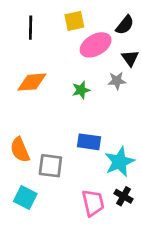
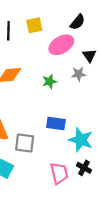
yellow square: (74, 21) -> (34, 25), moved
black semicircle: (125, 25) -> (78, 22), moved
cyan star: (119, 162) -> (81, 140), turned -30

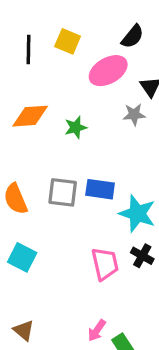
yellow square: (34, 25) -> (68, 41), turned 35
green star: (49, 81) -> (76, 127), moved
gray square: (25, 143) -> (63, 192), moved

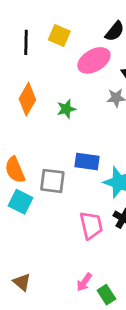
orange diamond: (30, 116) -> (27, 99), turned -56
gray square: (63, 192) -> (52, 181), moved
cyan square: (22, 257) -> (20, 202), moved

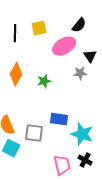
yellow square: (59, 35) -> (39, 28), turned -35

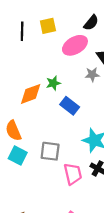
orange diamond: (16, 74) -> (31, 94), moved, turned 40
blue rectangle: (59, 119) -> (70, 106), moved, turned 30
gray square: (34, 133) -> (50, 151), moved

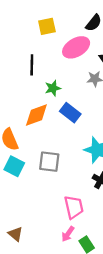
black line: (22, 31) -> (32, 65), moved
orange diamond: (31, 94) -> (36, 115), moved
pink trapezoid: (73, 174) -> (74, 207), moved

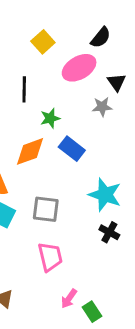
yellow square: (47, 26) -> (43, 42), turned -30
pink trapezoid: (74, 207) -> (50, 257), moved

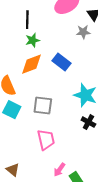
green star: (50, 118) -> (33, 40), moved

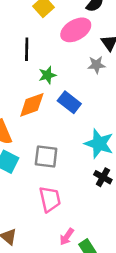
green star: (33, 40) -> (47, 75), moved

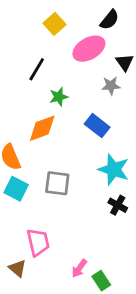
black line: (27, 49) -> (37, 69), turned 30
blue rectangle: (69, 102) -> (97, 126), moved
pink trapezoid: (50, 199) -> (38, 242), moved

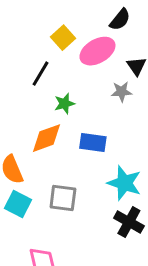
yellow square: (55, 24) -> (63, 38), moved
blue rectangle: (97, 126) -> (93, 143), moved, turned -30
black cross: (118, 205) -> (129, 222), size x1.4

